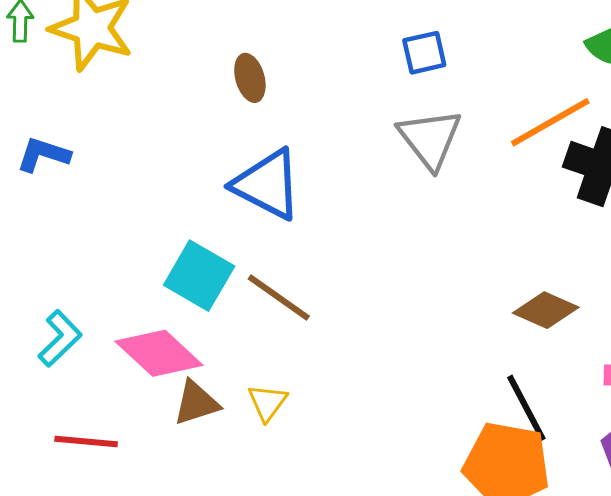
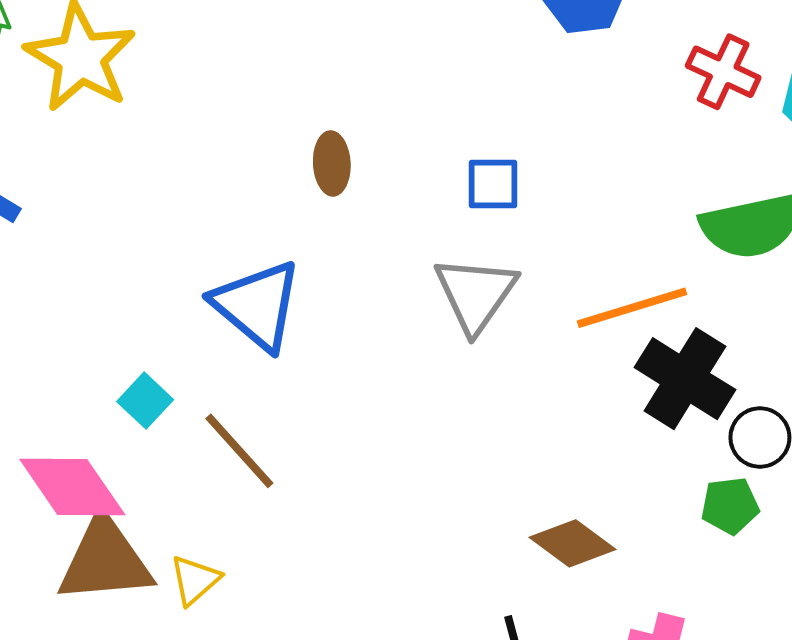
brown ellipse: (250, 78) -> (332, 163), moved
cyan square: (199, 276) -> (145, 401), size x0.6
brown triangle: (196, 403) -> (105, 560), size x1.6

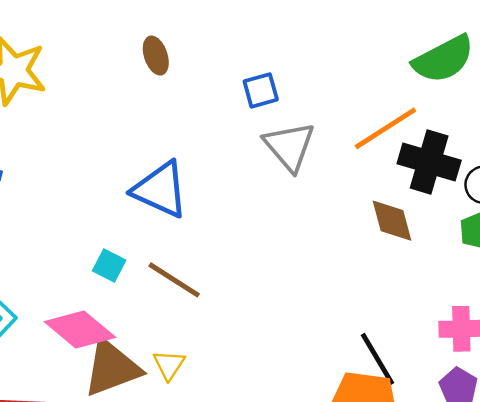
brown ellipse: (332, 163) -> (156, 56), moved
blue square: (493, 184) -> (261, 90), moved
brown diamond: (573, 543) -> (392, 221), moved, turned 54

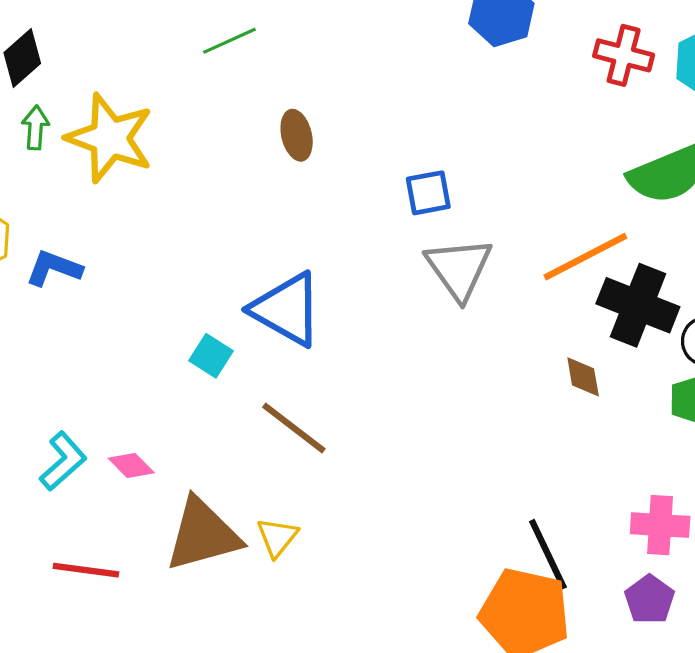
brown diamond: (392, 221) -> (583, 377), size x0.7
cyan square: (109, 266) -> (211, 356), moved
pink diamond: (80, 330) -> (131, 465), moved, size x0.5

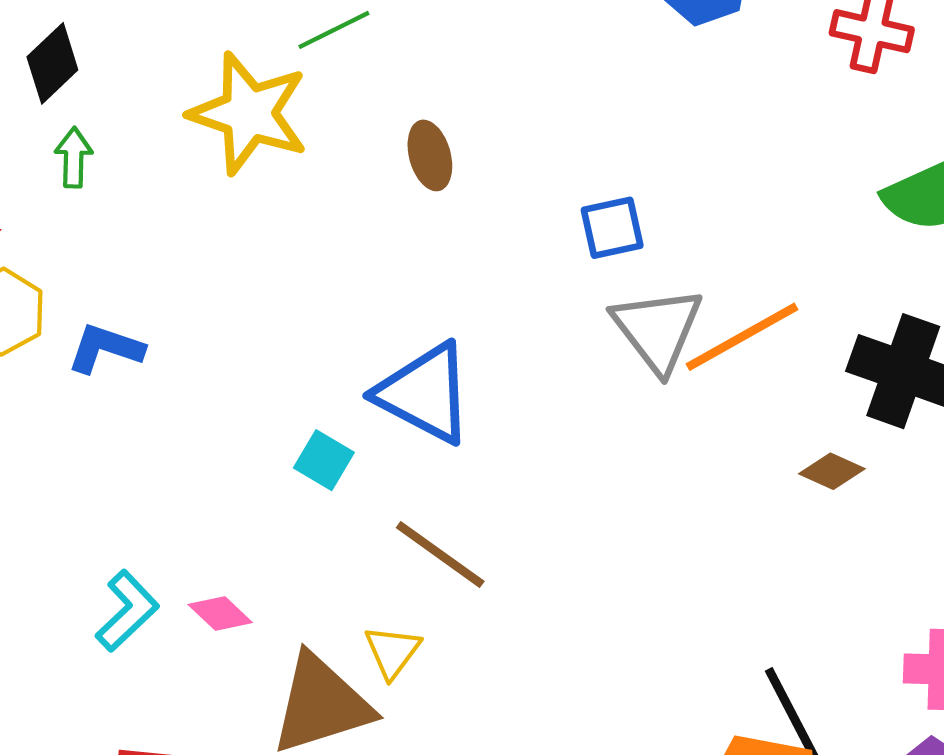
yellow star: (110, 138) -> (249, 113), moved
orange line: (585, 257) -> (742, 337), moved
brown diamond: (583, 377) -> (832, 471), turned -54
yellow triangle: (277, 537) -> (392, 652), moved

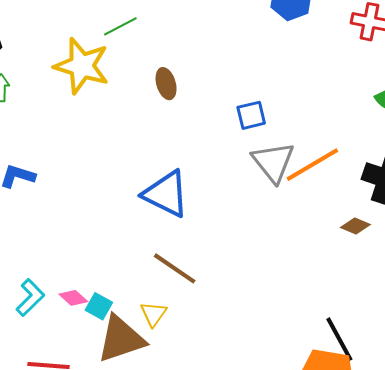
cyan square: (324, 460) -> (99, 306), moved

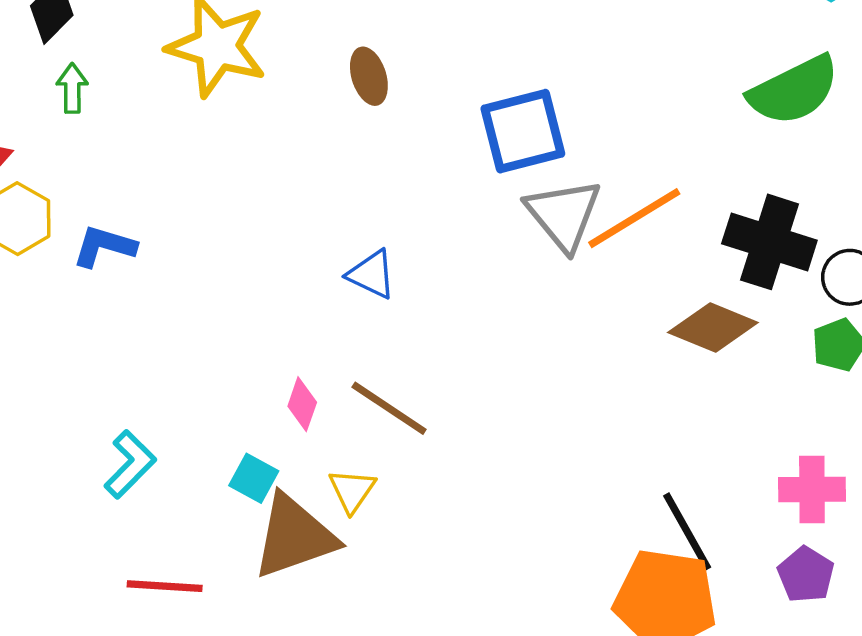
blue square: (251, 115) -> (523, 131), size x1.6
blue triangle: (166, 194) -> (372, 274), size x0.6
brown diamond: (355, 226) -> (713, 327), size x1.6
pink diamond: (73, 298) -> (302, 404), moved, turned 68

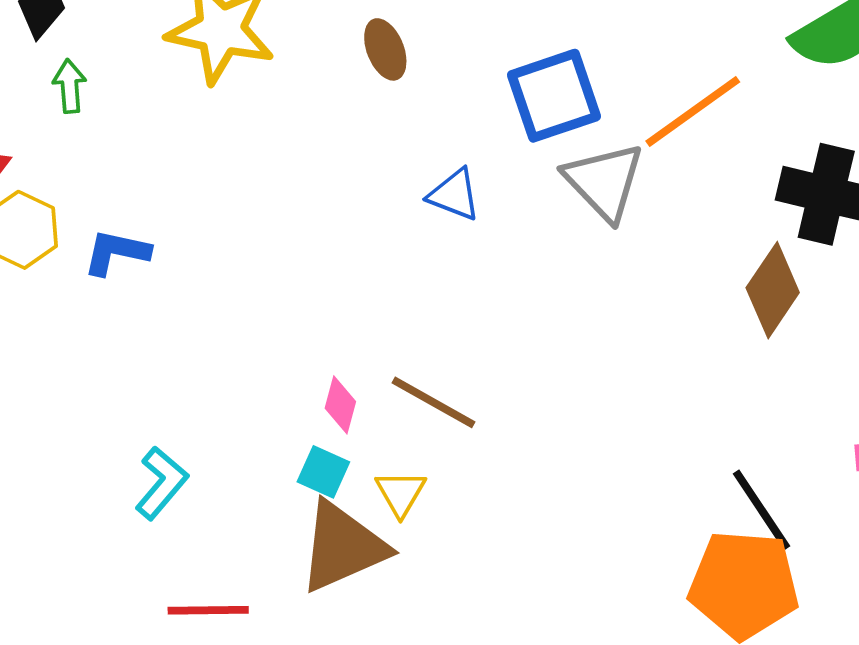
orange line: (634, 218) -> (693, 111), moved
blue triangle: (372, 274) -> (454, 195), moved
brown diamond: (713, 327) -> (773, 290), turned -74
cyan square: (254, 478) -> (323, 472), moved

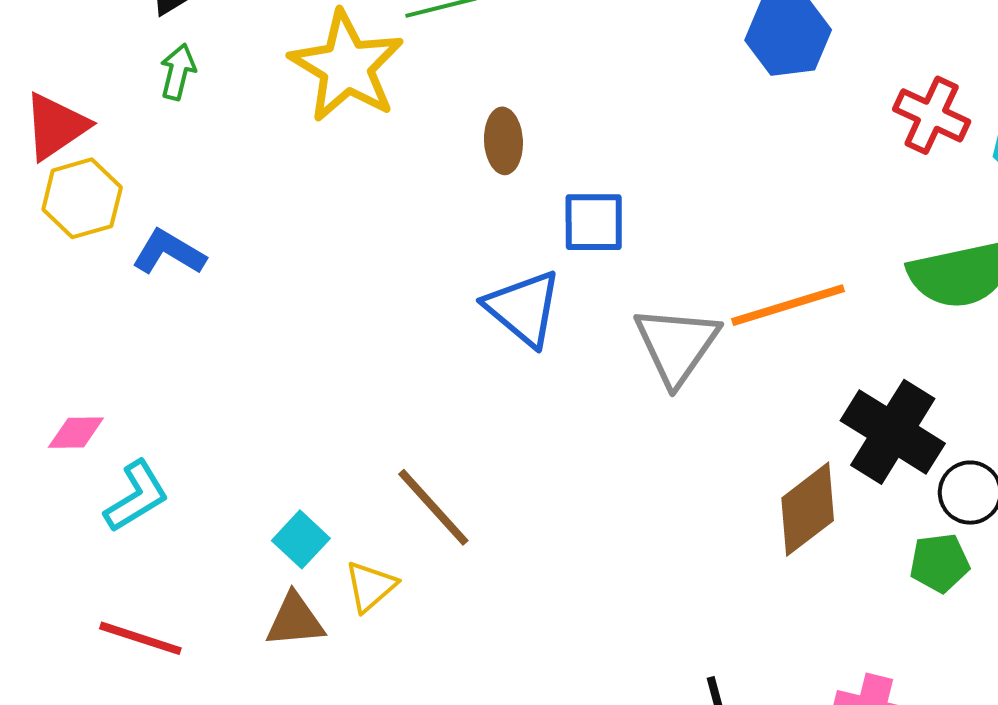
blue square: (554, 96) -> (594, 222), moved, size x0.7
blue triangle: (454, 195) -> (523, 308), size x1.4
pink diamond: (340, 405) -> (76, 433), moved, turned 56
brown triangle: (343, 547) -> (295, 620), size x0.6

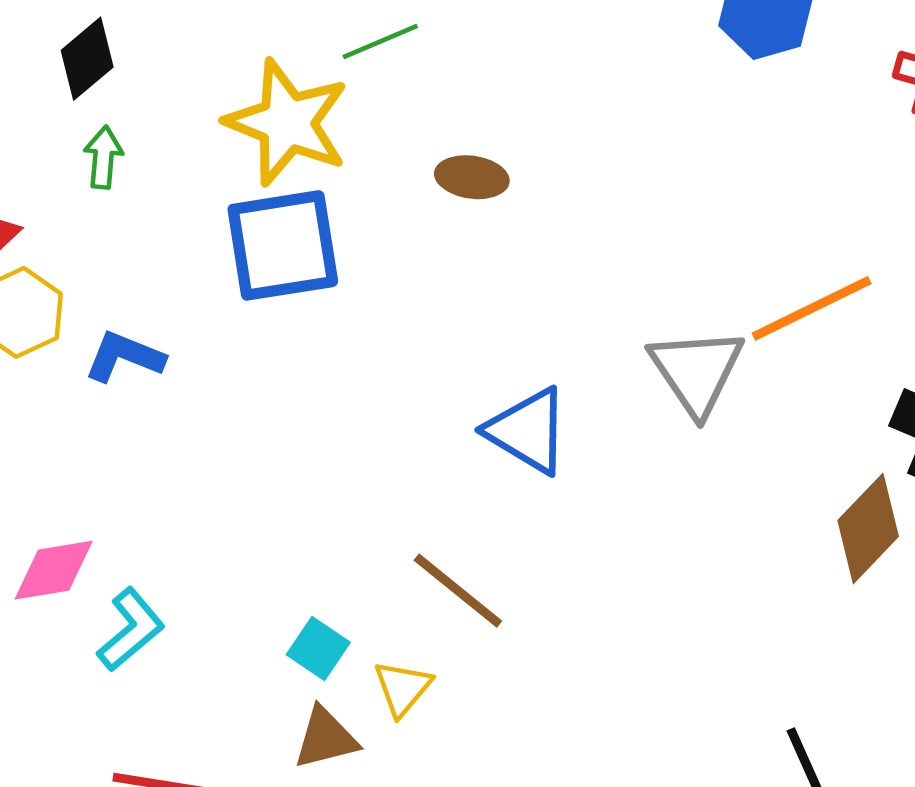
brown ellipse: (503, 141) -> (472, 177), turned -70
blue square: (594, 222) -> (283, 245), moved, size x1.6
blue triangle: (523, 308) -> (528, 431), moved
pink diamond: (76, 433) -> (54, 570), size x1.4

